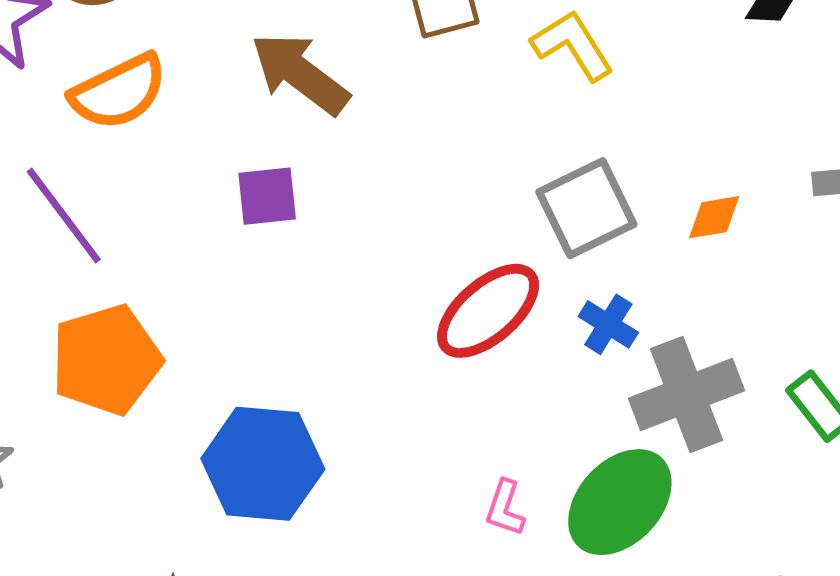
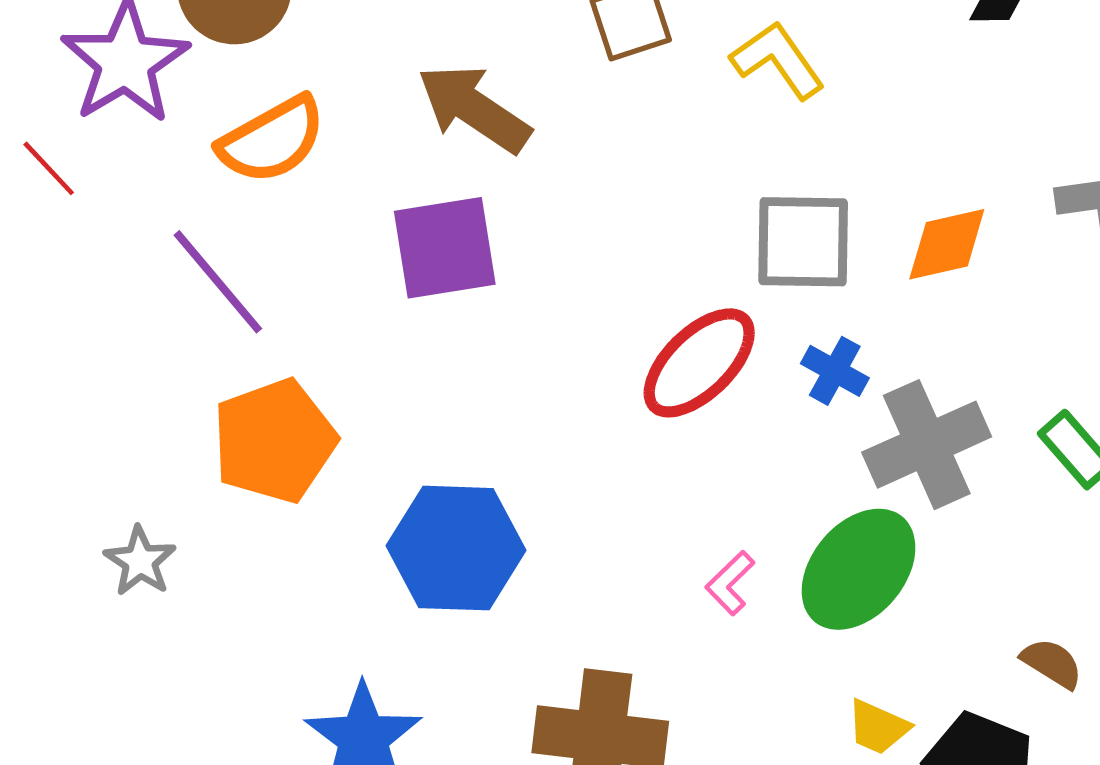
purple square: (267, 196) -> (445, 248), size x1.5
gray square: (586, 208) -> (803, 242), turned 30
orange diamond: (714, 217) -> (947, 244), size x1.4
pink L-shape: (505, 508) -> (730, 583), turned 30

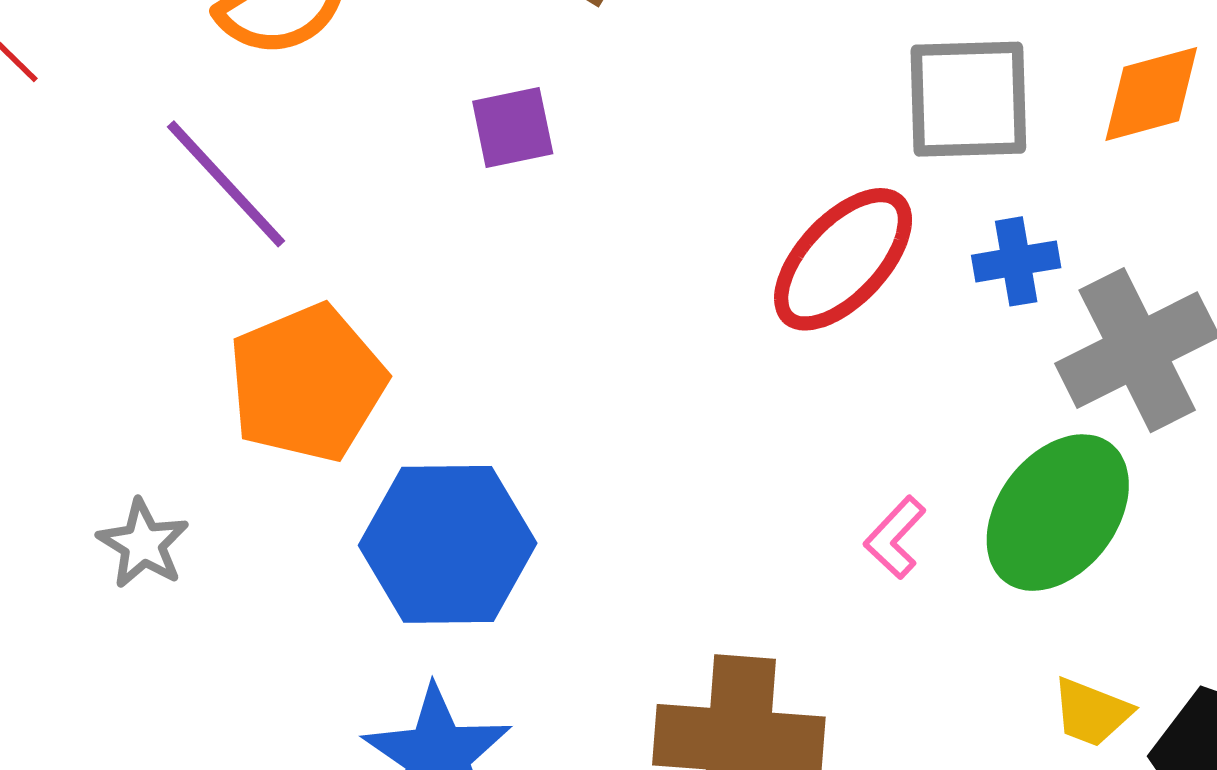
purple square: (445, 248) -> (513, 128), size x0.6
blue cross: (835, 371) -> (1016, 261), turned -36
blue hexagon: (456, 548) -> (448, 544), moved

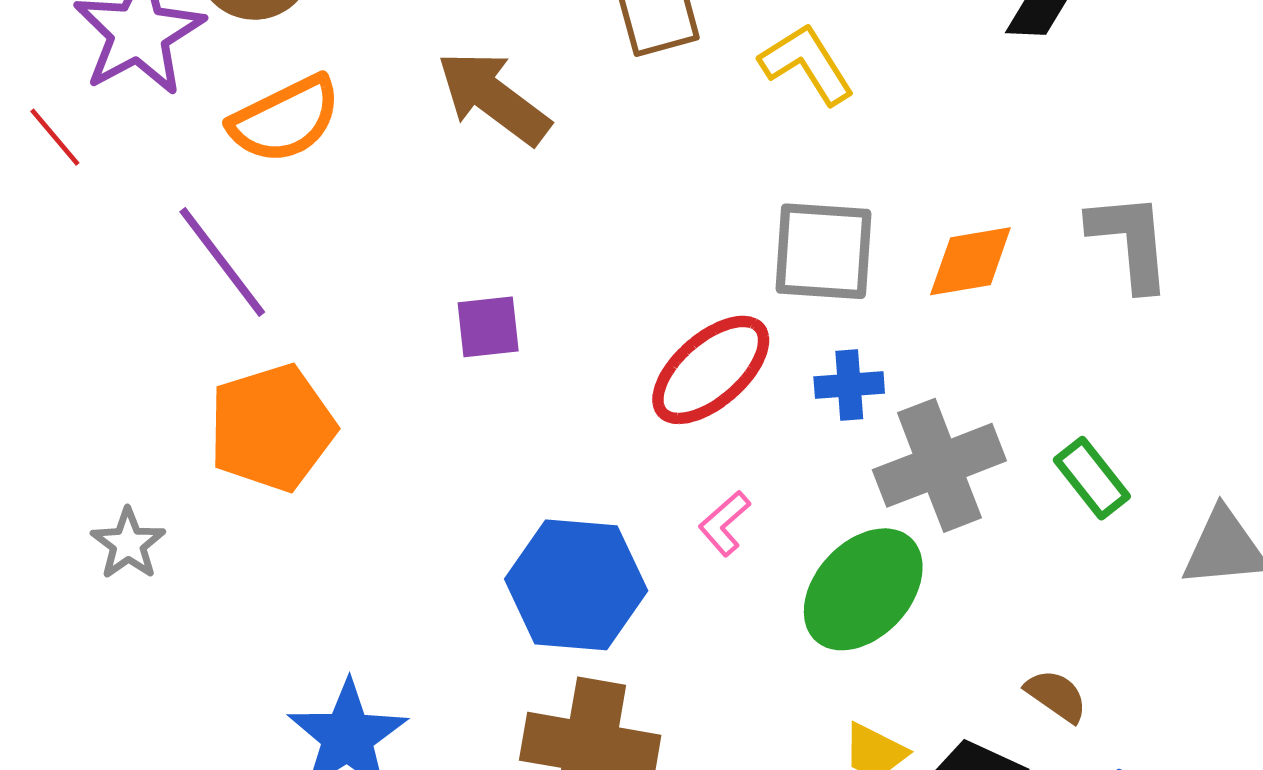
purple square: (513, 128) -> (488, 327), moved
pink L-shape: (895, 537) -> (724, 523), moved
blue hexagon: (448, 544) -> (576, 585), moved

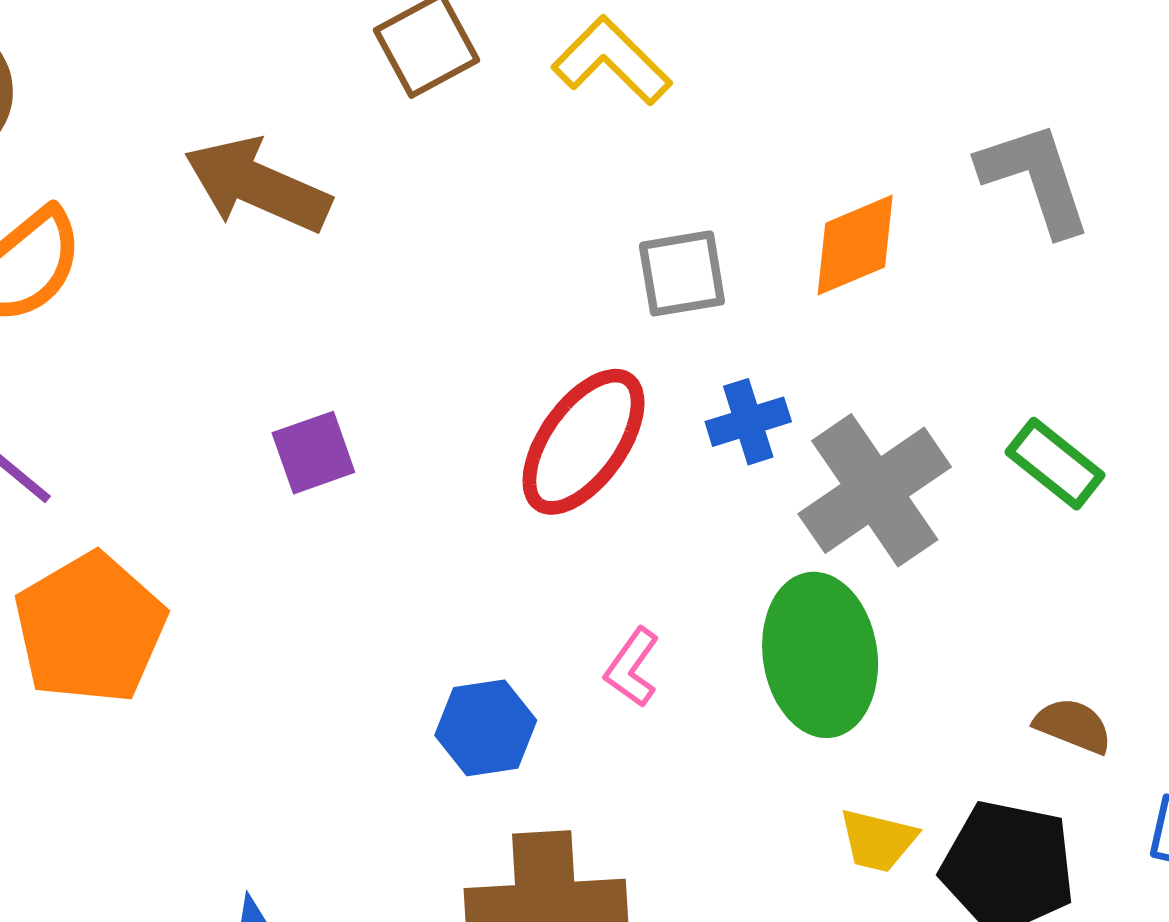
gray square: (823, 251) -> (682, 273), size x0.7
pink L-shape: (724, 523) -> (632, 667), moved
blue hexagon: (576, 585) -> (486, 728), size x0.6
green ellipse: (863, 589) -> (820, 655), turned -38

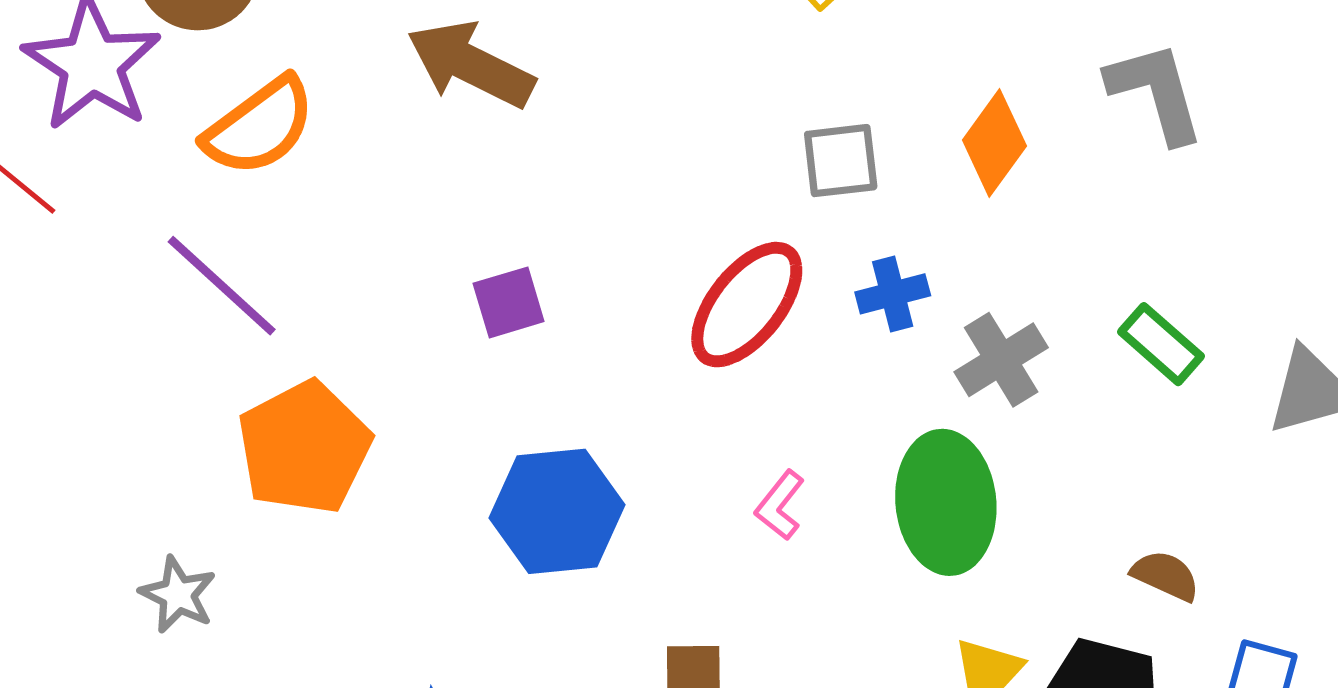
orange diamond: (855, 245) -> (994, 143), turned -34
gray cross: (875, 490) -> (1001, 360), size x0.7
blue hexagon: (486, 728) -> (557, 511), moved, size x1.5

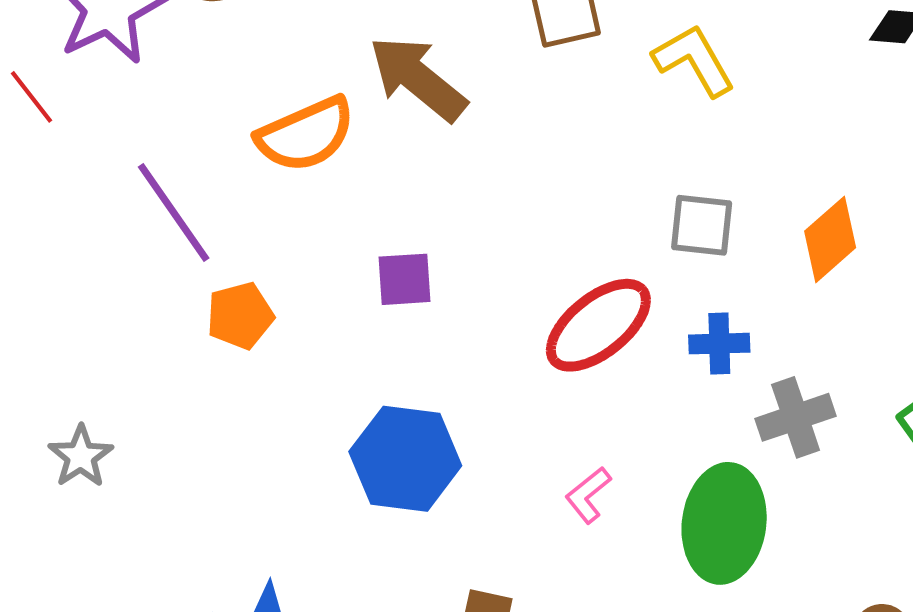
orange semicircle: (259, 127) -> (306, 134), moved
orange pentagon: (304, 448) -> (240, 316), moved, size x0.6

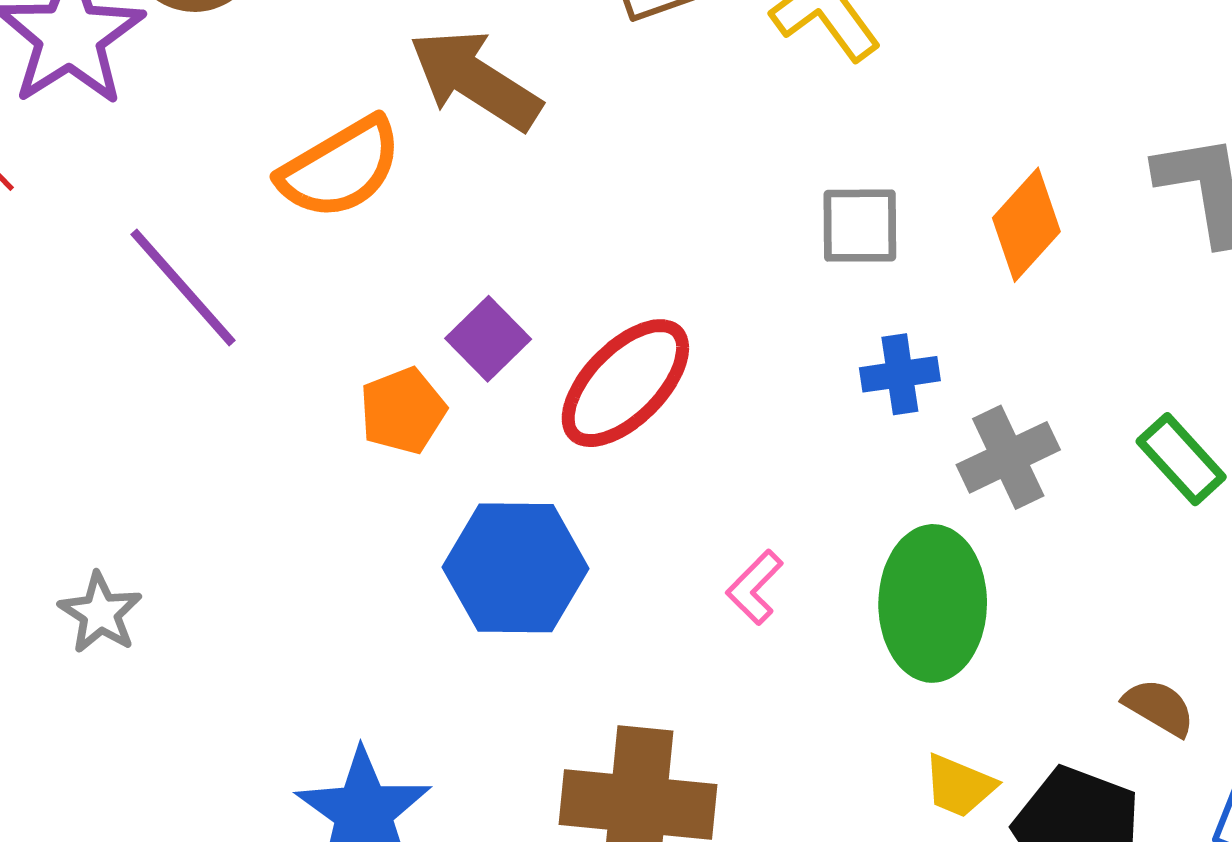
purple square: (405, 279) -> (488, 339), turned -34
orange pentagon: (240, 316) -> (403, 411), moved
red ellipse: (598, 325) -> (625, 383), moved

